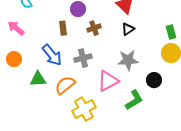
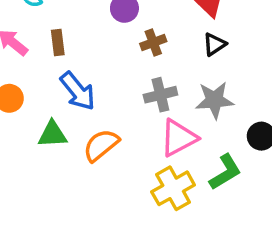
brown rectangle: (63, 28) -> (58, 43), moved
gray cross: (83, 58) -> (160, 95), moved
yellow cross: (84, 109) -> (173, 188), moved

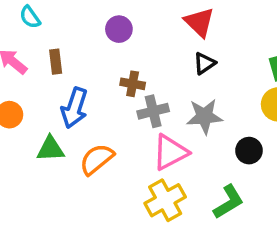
brown cross: (153, 43) -> (133, 84), moved, turned 30
blue arrow: (78, 91) -> (74, 108), turned 57
green L-shape: (225, 172) -> (228, 202), moved

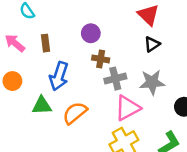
purple circle: (119, 29) -> (91, 33), moved

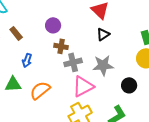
brown rectangle: (45, 43) -> (16, 33), turned -32
blue arrow: (59, 76) -> (27, 60), size x0.6

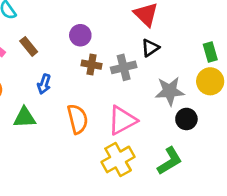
gray cross: (73, 62) -> (124, 67), moved
gray star: (103, 65) -> (170, 91), moved
orange semicircle: (40, 90) -> (78, 119), moved, turned 115

